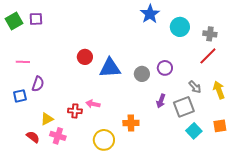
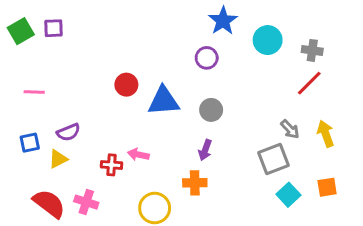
purple circle: (165, 68) -> (207, 58), moved
purple semicircle: (38, 84) -> (68, 132), moved, turned 49
purple arrow: (161, 101) -> (205, 150), moved
yellow triangle: (47, 119) -> (58, 159), moved
red semicircle: (33, 137) -> (49, 204), size x1.6

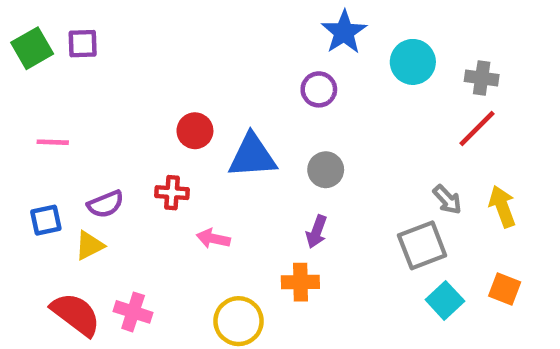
red cross: (112, 165) -> (172, 193), moved
orange square: (327, 187) -> (505, 289), turned 30

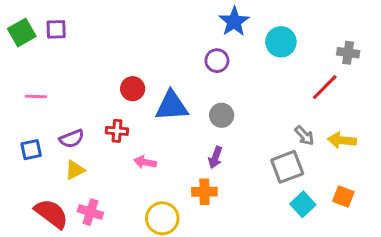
gray cross: (482, 78) -> (348, 53), moved
yellow arrow: (502, 206) -> (342, 140), turned -64
yellow triangle: (89, 245) -> (75, 170), moved

